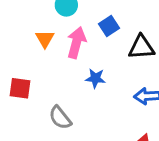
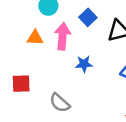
orange triangle: (45, 39) -> (35, 38), turned -48

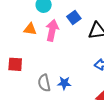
blue star: (84, 64) -> (64, 83), moved
gray semicircle: (60, 103) -> (44, 83), turned 30

